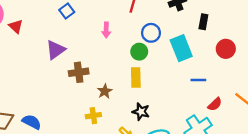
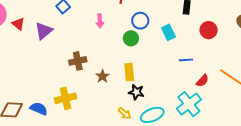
cyan rectangle: (181, 48) -> (168, 32), size x0.7
purple triangle: (56, 50) -> (44, 31), moved
yellow rectangle: (136, 78) -> (129, 72), moved
yellow cross: (93, 116) -> (65, 98), moved, size x1.5

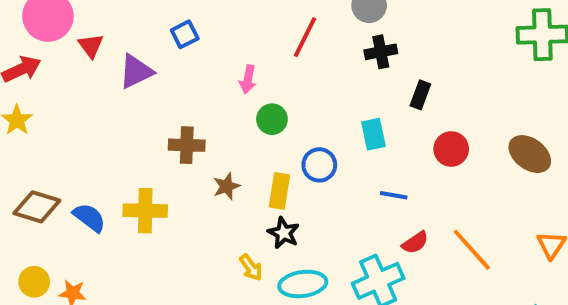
blue circle: (140, 21) -> (319, 165), moved
green circle: (131, 38) -> (272, 119), moved

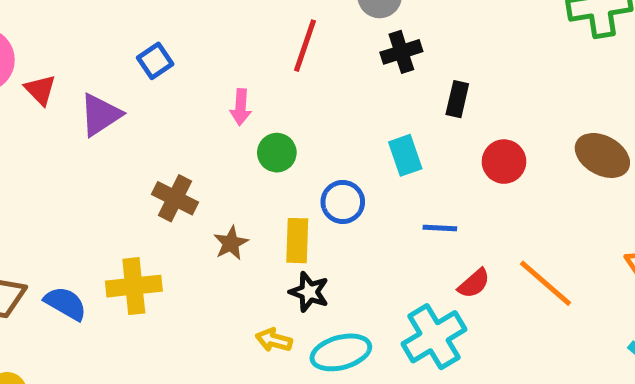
brown cross: (187, 145) -> (175, 198), turned 32
yellow arrow: (251, 267) -> (274, 340), turned 148

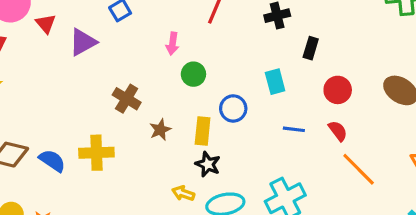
red semicircle: (474, 283) -> (338, 131), moved, turned -90

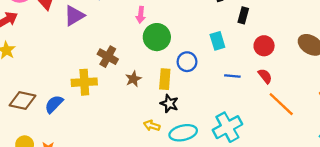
green circle: (193, 74) -> (157, 37), size x1.5
yellow cross: (96, 153) -> (84, 82), moved
blue semicircle: (52, 161) -> (54, 104), turned -78

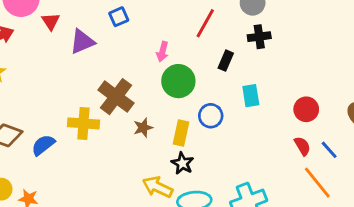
black rectangle: (243, 15) -> (226, 61), moved
brown cross: (108, 57) -> (116, 97), size x1.4
blue line: (232, 76) -> (329, 150), moved, turned 35
yellow arrow: (152, 126) -> (158, 187), size x1.5

